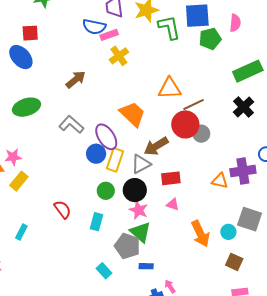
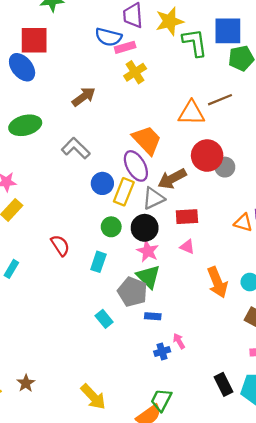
red square: (30, 33) -> (34, 40), size x1.5
brown line: (194, 105) -> (220, 100), moved
purple ellipse: (106, 137) -> (136, 166), moved

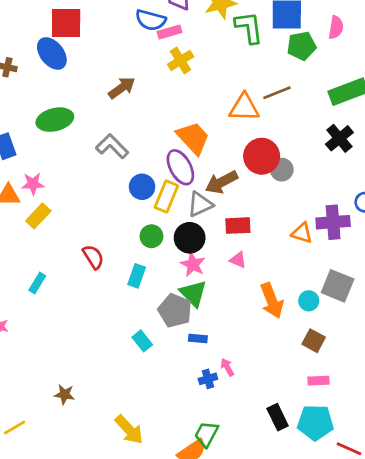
brown star: (26, 383) -> (64, 394), moved, turned -30

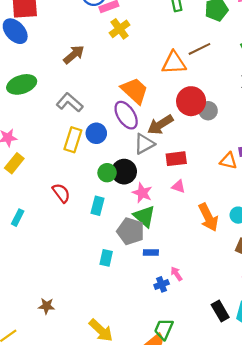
yellow rectangle: (166, 196) -> (73, 140), moved
black circle: (190, 238) -> (124, 172), moved
cyan rectangle: (142, 341) -> (106, 258), turned 56

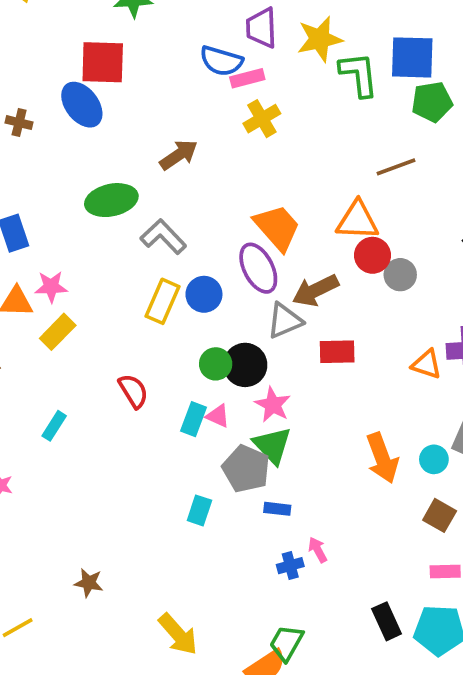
orange triangle: (174, 63) -> (357, 220), moved
green ellipse: (22, 84) -> (111, 200), moved
red circle: (191, 101) -> (372, 255), size x0.7
pink triangle: (178, 186) -> (218, 416), moved

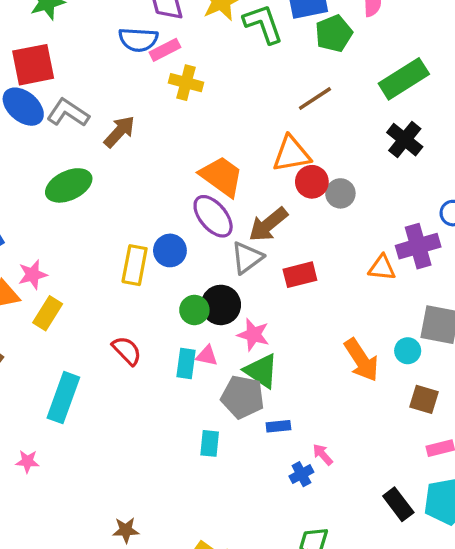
yellow cross: (262, 119) -> (186, 83), turned -32
gray L-shape: (163, 237) -> (68, 113), moved
cyan rectangle: (54, 426) -> (63, 398), size x1.8

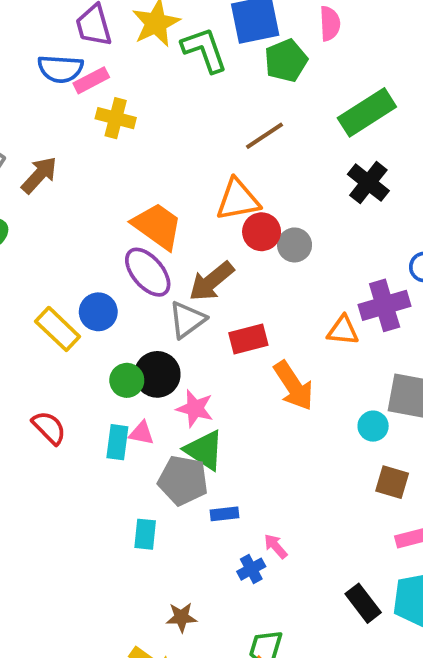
yellow rectangle: (135, 265) -> (58, 329), turned -57
orange arrow: (361, 360) -> (294, 386), moved
brown star: (126, 530) -> (181, 617), moved

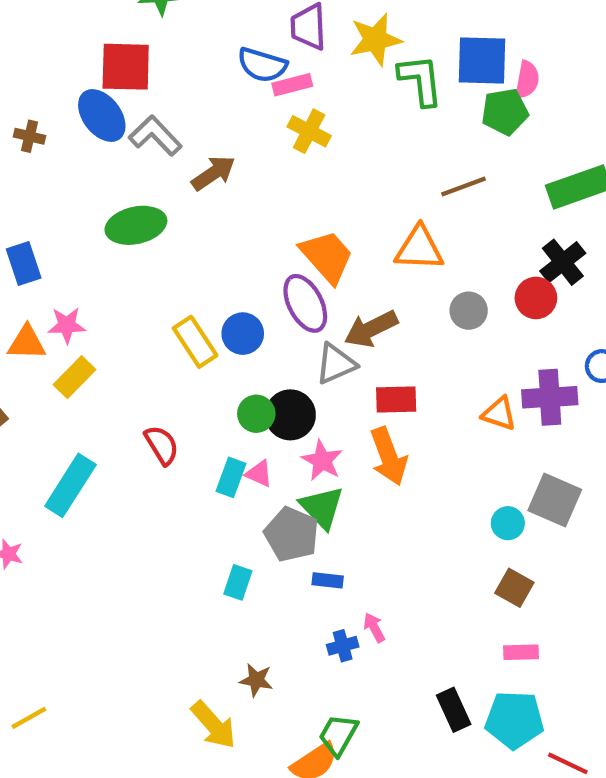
pink semicircle: (330, 24) -> (527, 80), moved
red circle: (262, 232) -> (536, 298), moved
orange arrow: (294, 386) -> (389, 456), moved

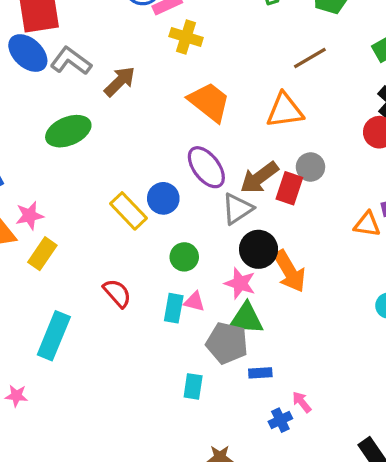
orange trapezoid: (327, 256) -> (209, 102), moved
gray circle: (469, 311) -> (310, 167), moved
red rectangle: (396, 400) -> (289, 188), moved, turned -60
black circle: (290, 415) -> (259, 249), moved
green triangle: (322, 507) -> (246, 319), turned -33

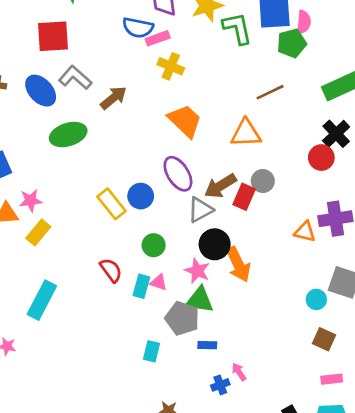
blue ellipse: (28, 53) -> (41, 91), moved
red semicircle: (117, 293) -> (111, 270), moved

